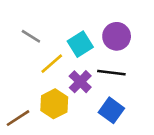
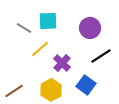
cyan square: (80, 44) -> (48, 21), moved, turned 30
black line: (111, 73) -> (101, 56), moved, turned -40
yellow hexagon: (54, 104) -> (51, 90), moved

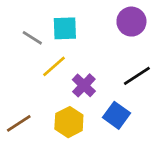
purple circle: (90, 28) -> (131, 22), moved

